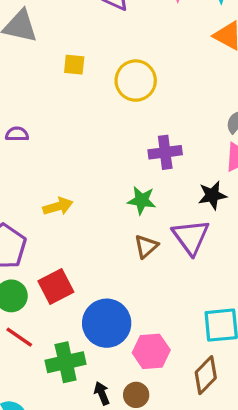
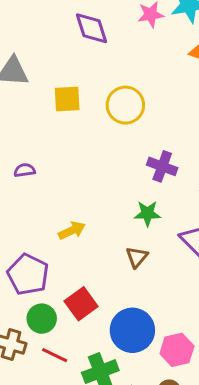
yellow square: (74, 65) -> (67, 99), size x1.4
purple cross: (165, 152) -> (162, 166), turned 36
brown triangle: (146, 246) -> (137, 257), moved

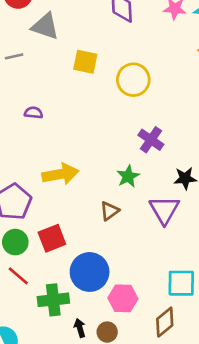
green star: (147, 213) -> (128, 176), turned 30
yellow arrow: (72, 230) -> (60, 174), size x1.5

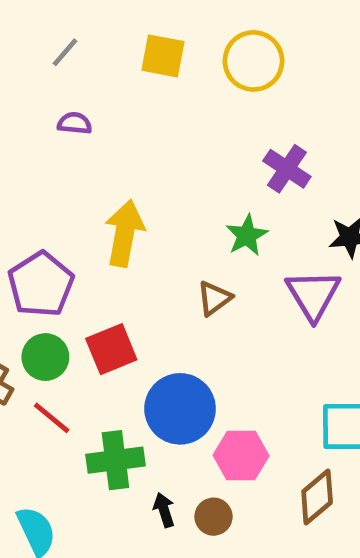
gray line: (14, 56) -> (65, 52), moved, turned -36
yellow square: (85, 62) -> (163, 56), moved
yellow arrow: (60, 174) -> (125, 233), turned -68

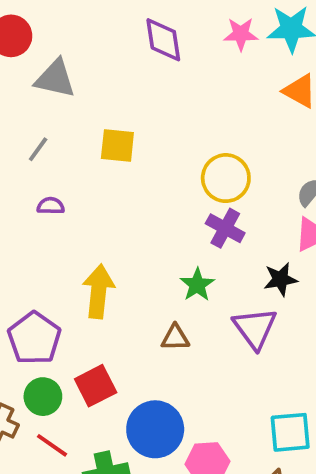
yellow circle: (253, 61) -> (226, 178), moved
brown triangle: (214, 298) -> (175, 338), turned 40

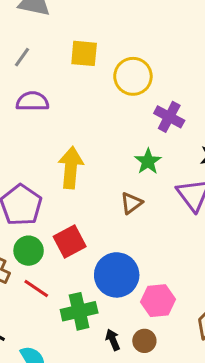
yellow circle: (226, 178) -> (133, 76), moved
purple semicircle: (51, 206) -> (32, 101), size x1.5
brown triangle: (175, 338) -> (131, 203), turned -35

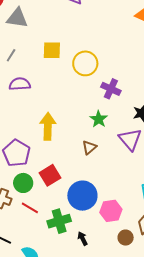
brown circle: (144, 341) -> (126, 238), moved

